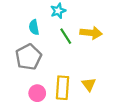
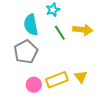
cyan semicircle: (34, 27) -> (31, 25), size x1.5
yellow rectangle: (62, 88) -> (57, 80), turned 65

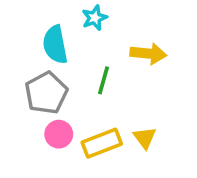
green line: (60, 33) -> (104, 80), moved, turned 49
pink circle: (34, 85) -> (59, 134), moved

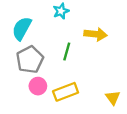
cyan semicircle: (55, 45) -> (22, 28), moved, turned 40
yellow triangle: (145, 138) -> (113, 98), moved

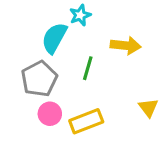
cyan semicircle: (22, 28) -> (54, 38), moved
yellow triangle: (113, 98) -> (148, 108), moved

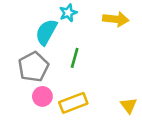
yellow arrow: (126, 45) -> (116, 19), moved
yellow triangle: (148, 108) -> (129, 105), moved

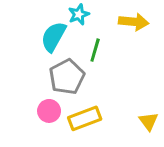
green line: (75, 58) -> (95, 50), moved
gray pentagon: (33, 67) -> (67, 77), moved

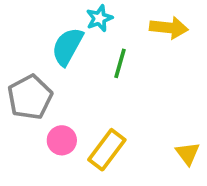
gray pentagon: (67, 77) -> (30, 97), moved
yellow rectangle: (85, 118) -> (107, 150), turned -32

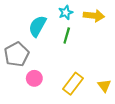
cyan star: (99, 18) -> (66, 13), moved
yellow rectangle: (107, 150) -> (73, 84), moved

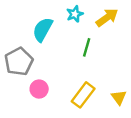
yellow arrow: (94, 16) -> (107, 18), turned -42
green line: (67, 36) -> (87, 47), moved

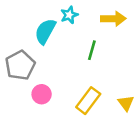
cyan star: (75, 14) -> (69, 15), moved
yellow arrow: (107, 18) -> (113, 19), turned 35

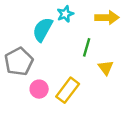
yellow rectangle: (88, 101) -> (68, 90), moved
yellow triangle: (126, 103) -> (106, 68), moved

